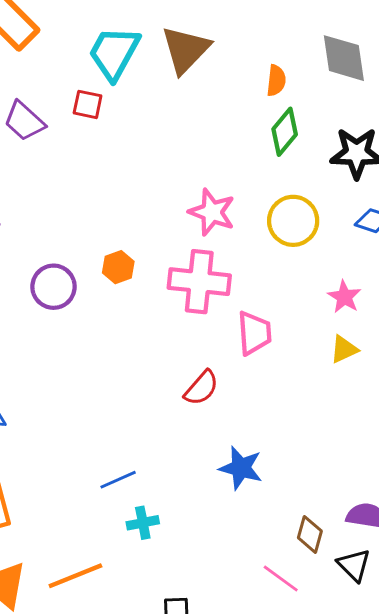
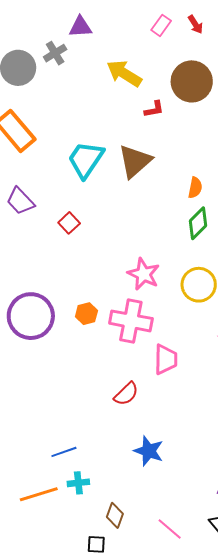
red square: (88, 104) -> (69, 223), moved, turned 30
orange hexagon: (118, 267) -> (86, 314), moved
purple circle: (54, 287) -> (31, 316), size x1.5
brown diamond: (310, 534) -> (115, 515), moved
orange line: (75, 576) -> (39, 494), moved

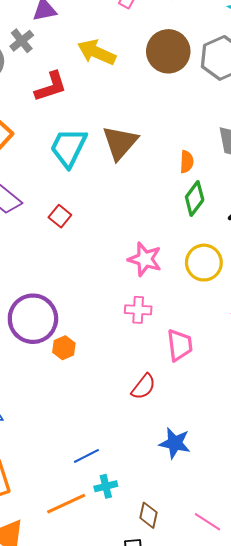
red L-shape: (154, 109) -> (51, 87), moved, size x1.6
orange hexagon: (86, 314) -> (64, 348), moved
pink cross: (131, 321) -> (138, 310), size x0.6

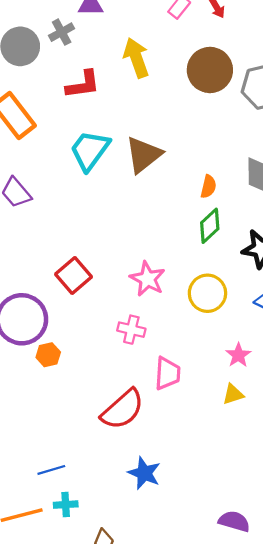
yellow arrow: (97, 52) -> (136, 58), turned 36
red square: (60, 216) -> (74, 276), moved, size x1.5
red semicircle: (143, 387) -> (123, 409), size x1.6

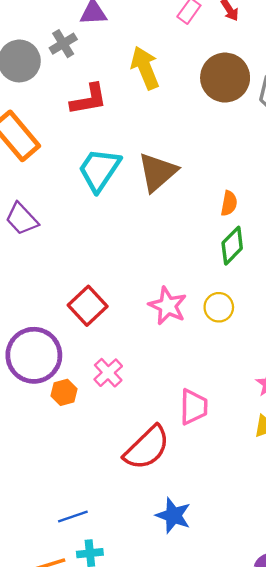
yellow circle: (207, 293) -> (219, 307), moved, size x0.7
pink cross: (131, 330) -> (108, 373), moved, turned 36

